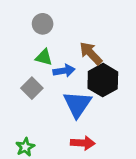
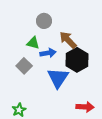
gray circle: (43, 24) -> (44, 21), moved
red arrow: (83, 143) -> (85, 107), moved

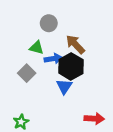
black hexagon: (77, 60) -> (71, 66), moved
blue triangle: (58, 78) -> (64, 86), size x0.7

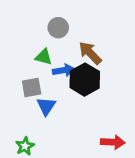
gray square: (27, 73) -> (32, 88), turned 35
blue triangle: (64, 86) -> (46, 106), moved

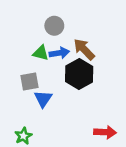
blue arrow: (64, 70) -> (59, 53), moved

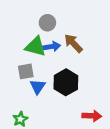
green triangle: (41, 53) -> (36, 47), size x1.5
black hexagon: (79, 74) -> (66, 82), moved

